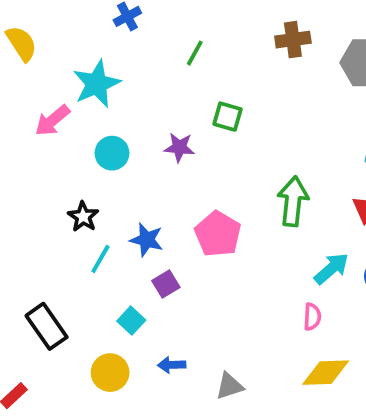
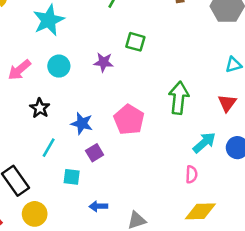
pink arrow: (52, 120) -> (19, 70), moved
cyan line: (100, 259) -> (49, 148), moved
cyan square: (131, 321) -> (72, 177), turned -36
yellow circle: (110, 373) -> (35, 214), moved

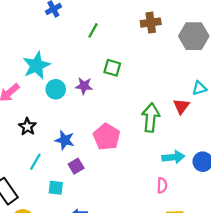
cyan star: (49, 20) -> (36, 66), moved
cyan circle: (59, 66) -> (56, 89), moved
red triangle: (227, 103) -> (181, 106), moved
cyan arrow: (204, 143) -> (173, 157), turned 35

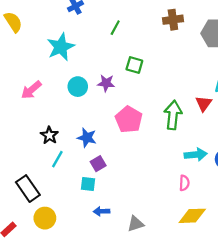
cyan star: (36, 66) -> (61, 47), moved
black star: (27, 127) -> (49, 135), moved
pink pentagon: (107, 137) -> (129, 119), moved
cyan square: (56, 188) -> (88, 184), moved

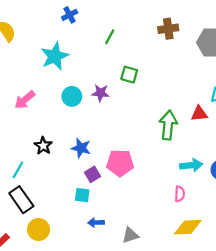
red triangle: (204, 104) -> (199, 114), turned 48
pink pentagon: (129, 119) -> (120, 163), moved, turned -30
cyan line: (57, 159) -> (18, 170), moved

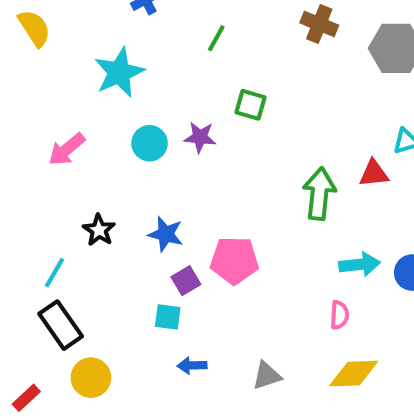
brown cross: (168, 29) -> (319, 24), turned 30
gray triangle: (130, 235) -> (267, 376), moved

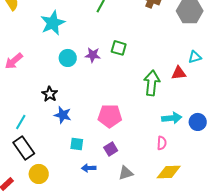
green square: (251, 105) -> (119, 48), moved
pink arrow: (67, 149) -> (14, 61), moved
black star: (99, 230) -> (50, 94), moved
blue star: (166, 234) -> (63, 115), moved
purple square: (186, 281) -> (111, 149), moved

